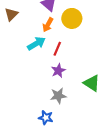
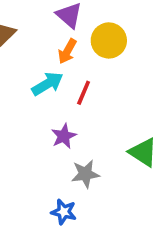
purple star: (58, 71) -> (64, 136), moved

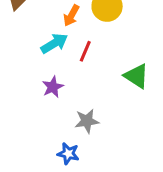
purple star: (64, 136) -> (53, 87), moved
green triangle: (143, 152) -> (136, 76), moved

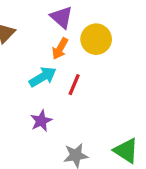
green triangle: (136, 76) -> (126, 151), moved

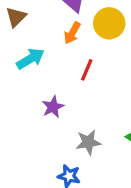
cyan arrow: (43, 77) -> (30, 59), moved

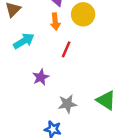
orange arrow: (72, 33) -> (55, 22), turned -35

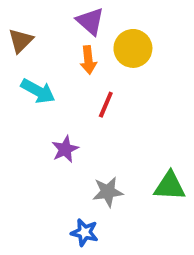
cyan arrow: (24, 41) -> (38, 91), turned 60
green triangle: (106, 100) -> (170, 186), turned -30

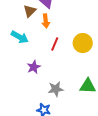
brown triangle: (21, 41) -> (30, 11), moved
yellow circle: (133, 48) -> (83, 43), moved

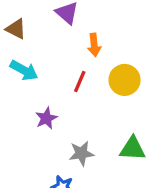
brown triangle: (30, 11) -> (16, 29), moved, turned -48
orange arrow: (46, 21) -> (94, 45), moved

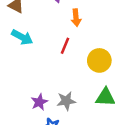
yellow circle: (125, 80) -> (99, 60), moved
purple star: (46, 118) -> (39, 102), moved

